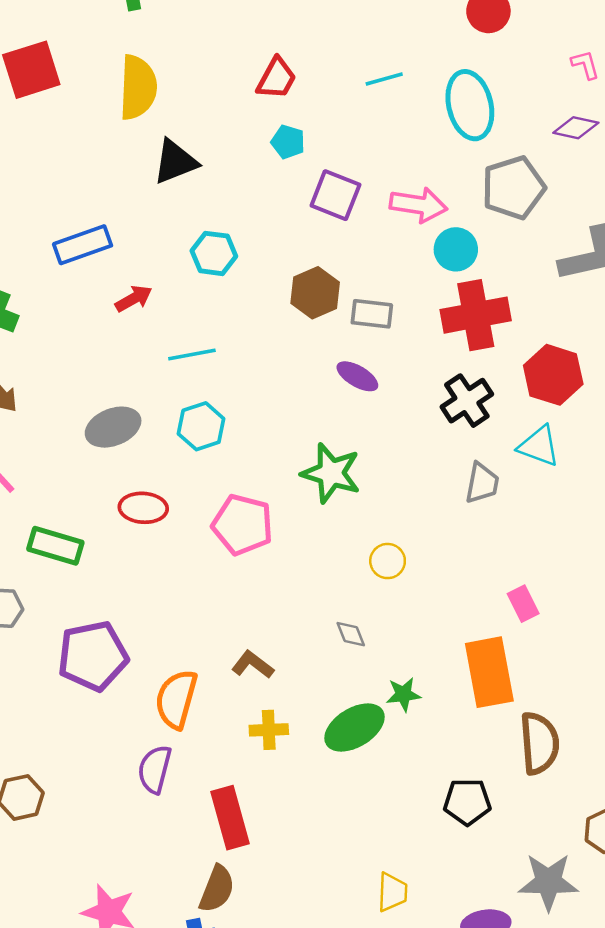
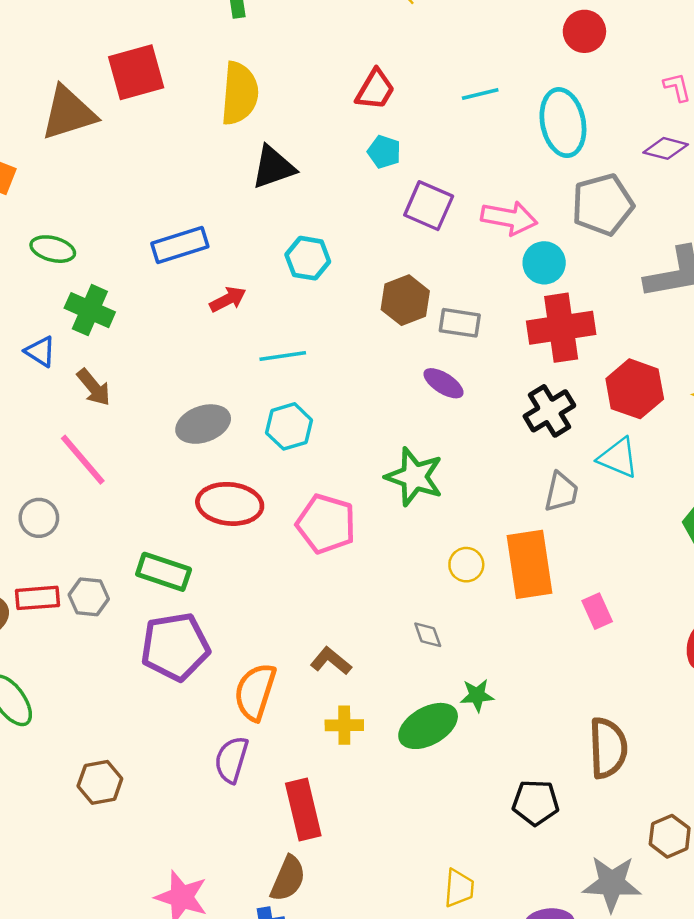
red ellipse: (143, 508) -> (230, 504), size x1.4
green rectangle: (55, 546) -> (164, 572), moved
orange rectangle: (489, 672) -> (530, 564), moved

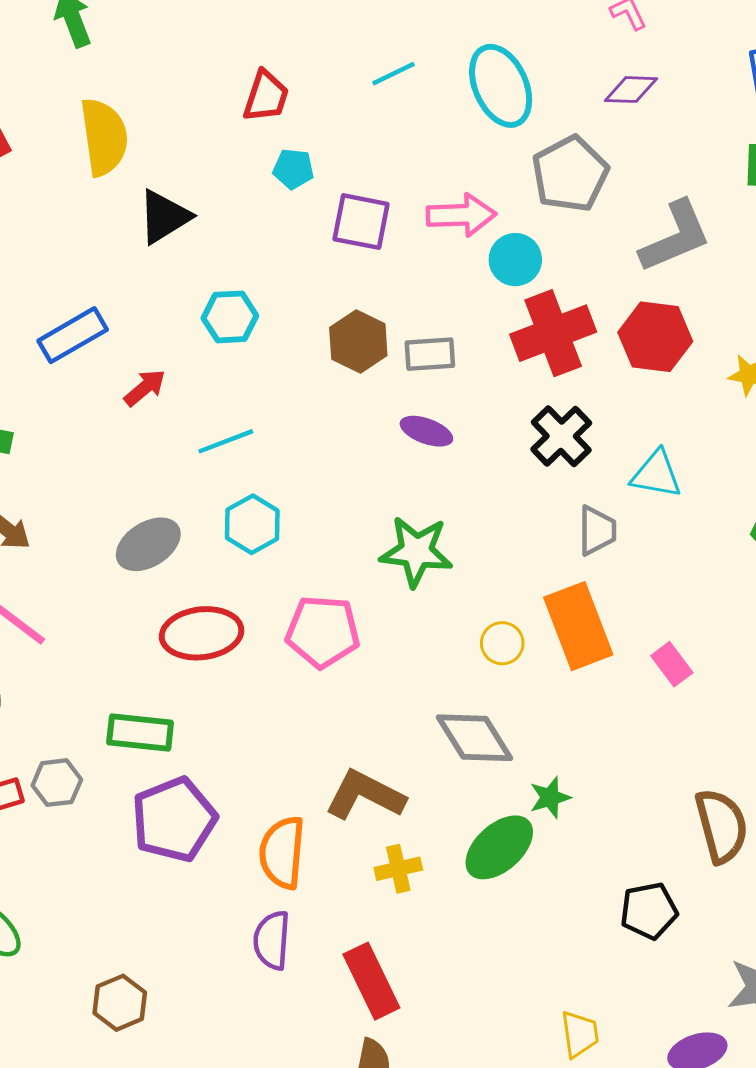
red hexagon: (635, 389) -> (655, 337), moved
gray diamond: (428, 635) -> (474, 738), size x2.0
brown L-shape: (331, 661) -> (365, 795), size x1.6

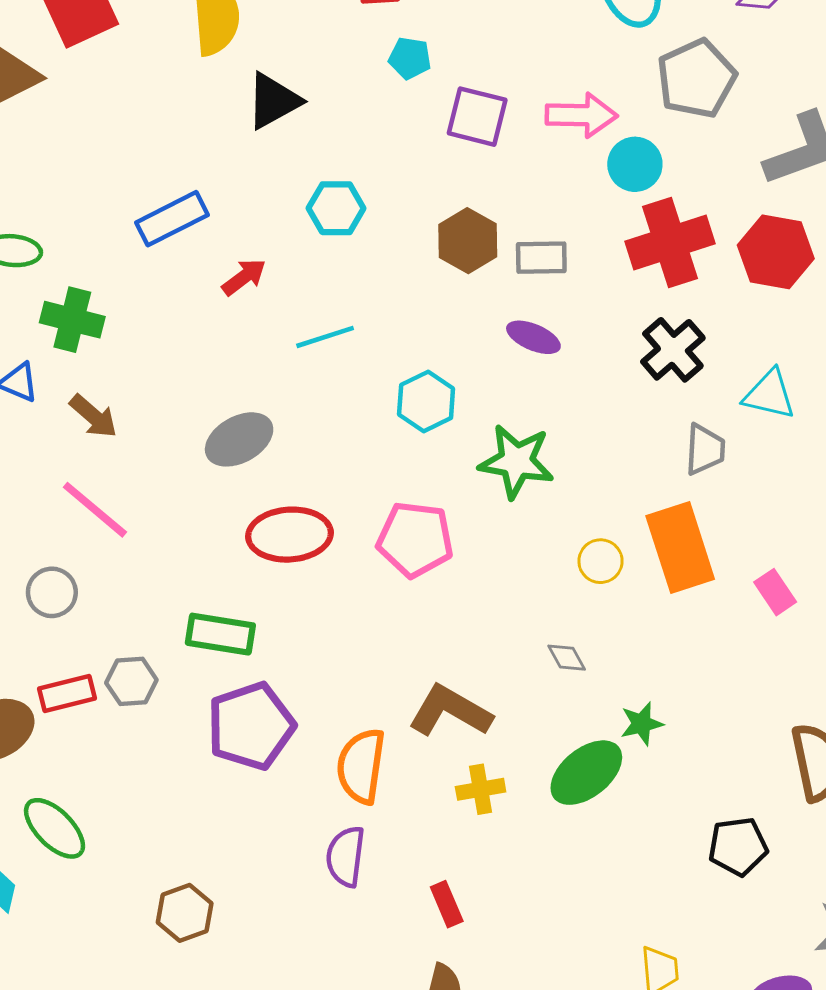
cyan hexagon: (252, 524) -> (426, 401), moved
gray diamond: (474, 738) -> (567, 658), size x0.5
red rectangle: (371, 981) -> (447, 904), size x0.6

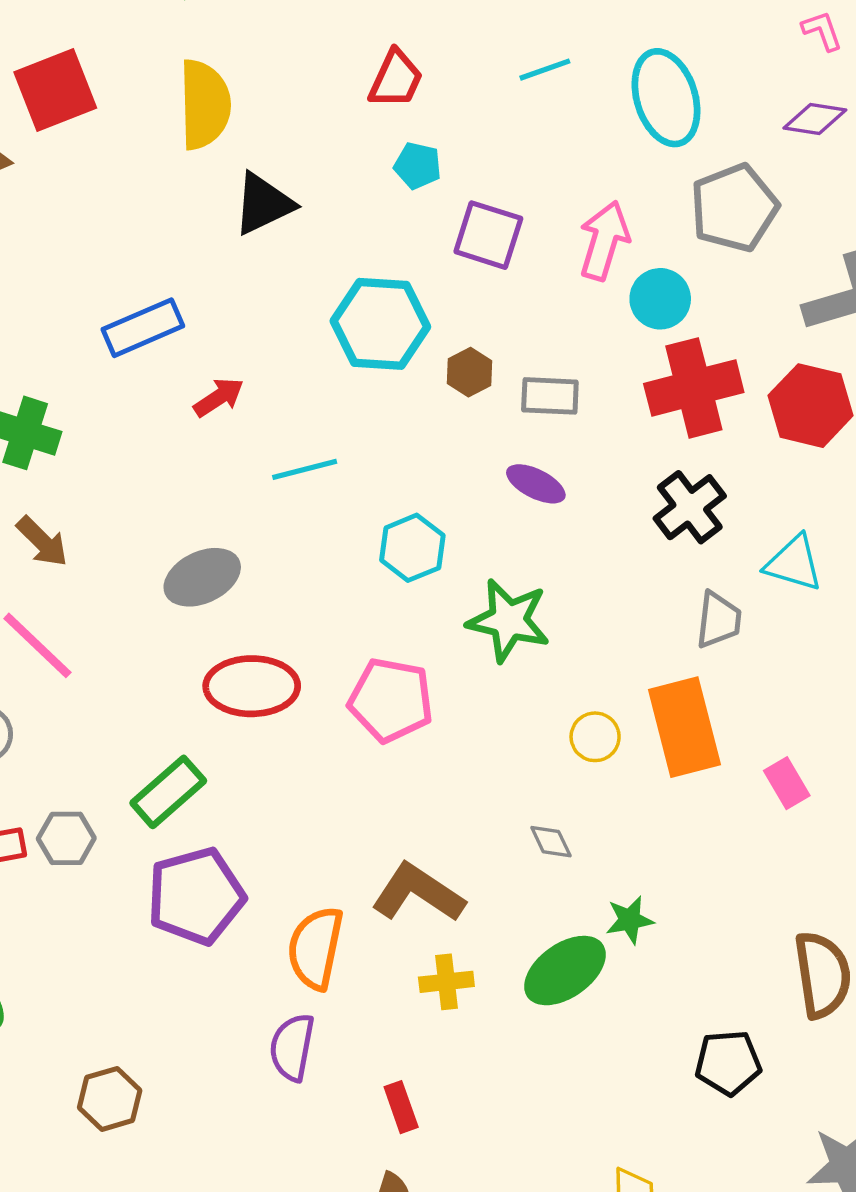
pink arrow: (581, 115) -> (604, 241), turned -78
cyan hexagon: (336, 208) -> (380, 324), moved, size x1.5
brown hexagon: (468, 241) -> (469, 372), size x0.7
green rectangle: (220, 634) -> (168, 792), turned -54

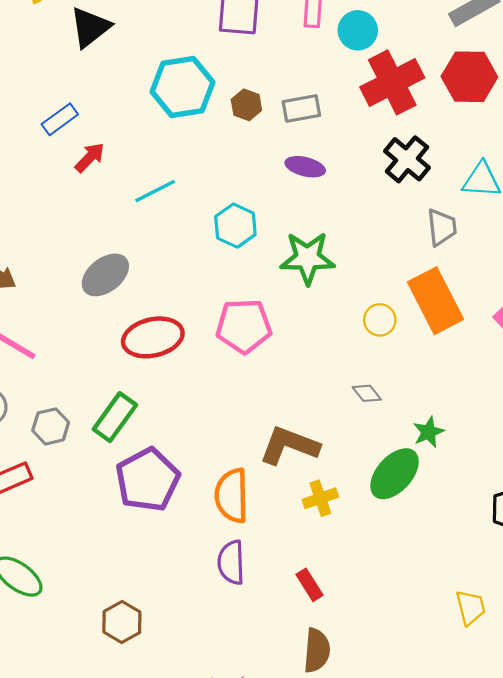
blue rectangle: (143, 328) -> (60, 119), moved, size x0.7
gray hexagon: (66, 838) -> (51, 426), moved

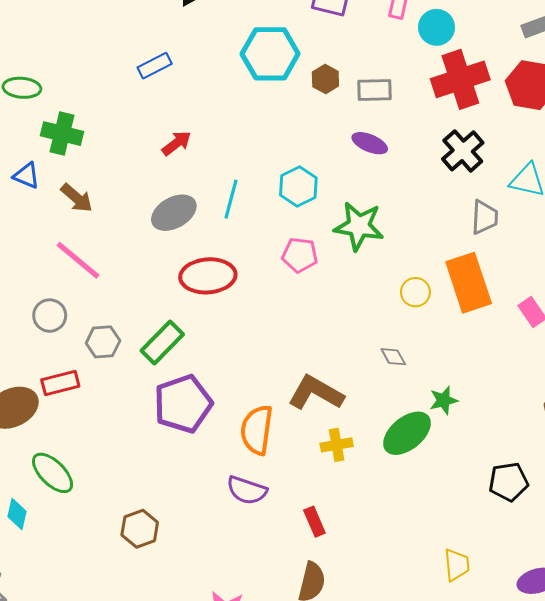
red arrow: (90, 157) -> (177, 143), moved
cyan line: (155, 191) -> (231, 199), moved, turned -57
pink pentagon: (244, 326) -> (300, 255), moved, size x0.7
purple semicircle: (231, 562) -> (247, 490), turned -78

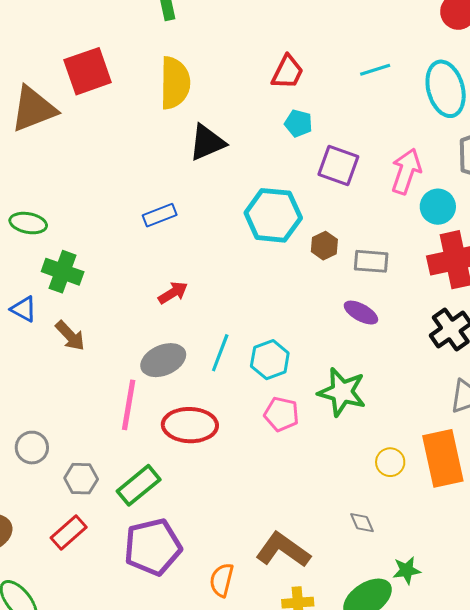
cyan hexagon: (298, 186) -> (270, 360), moved
pink line: (78, 260) -> (129, 405), moved, turned 54
red rectangle: (60, 383) -> (69, 533), moved, turned -33
orange semicircle: (257, 430) -> (222, 580), size x0.7

